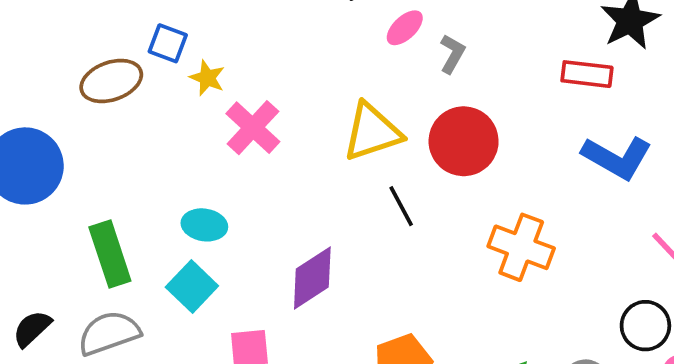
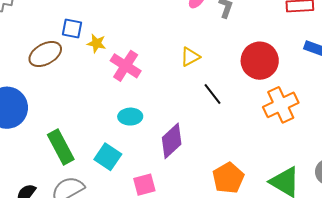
yellow triangle: (372, 132) -> (190, 57), size x0.6
red circle: (464, 141) -> (260, 61), moved
cyan ellipse: (204, 225) -> (130, 117), moved
orange cross: (521, 247) -> (281, 105), turned -36

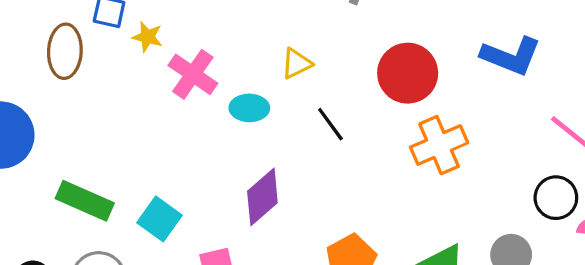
brown ellipse: (45, 54) -> (65, 51), turned -60
cyan ellipse: (130, 117) -> (249, 108), moved
green rectangle: (61, 147) -> (85, 201), turned -40

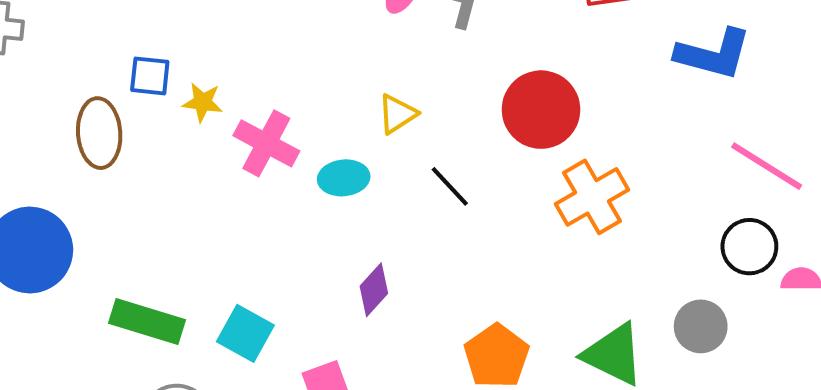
blue L-shape: (511, 56) -> (713, 54), moved
purple diamond: (262, 197) -> (374, 290), size x0.7

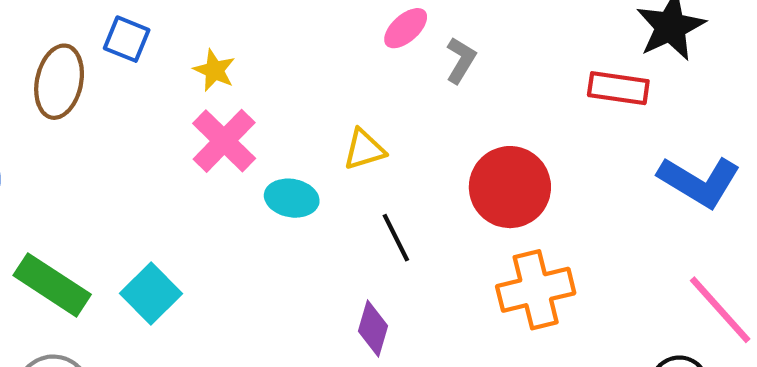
yellow star: (203, 102) -> (214, 70), moved
purple diamond: (374, 290) -> (373, 328), moved, turned -42
cyan square: (245, 333) -> (151, 294), moved

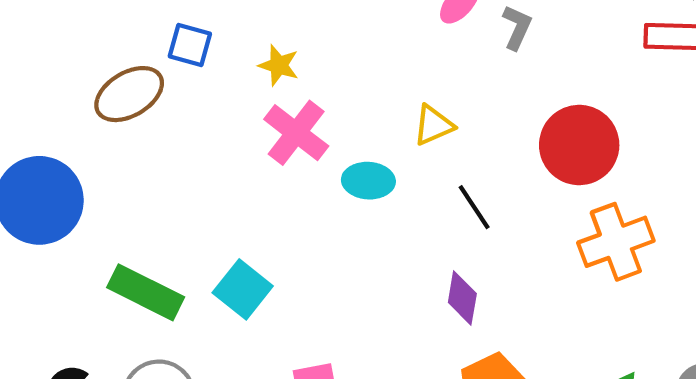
brown ellipse: (59, 82) -> (129, 94), turned 54

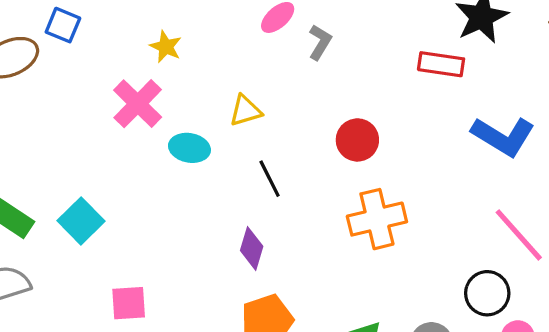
yellow star: (279, 65) -> (166, 47), moved
red circle: (579, 145) -> (357, 140), size x0.7

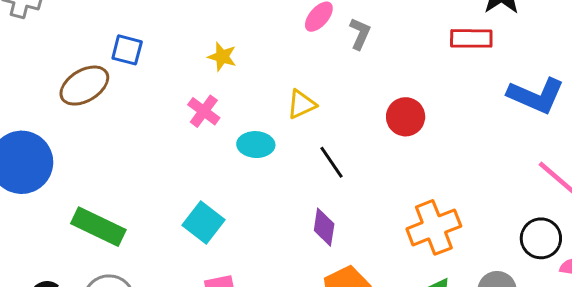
pink cross: (138, 104) -> (204, 111), size x0.7
orange cross: (377, 219) -> (434, 227), moved
cyan square: (81, 221) -> (204, 223), moved

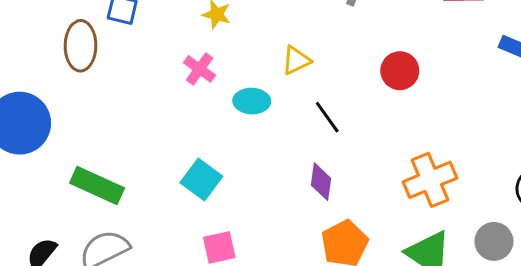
brown ellipse: (84, 86) -> (80, 46), turned -57

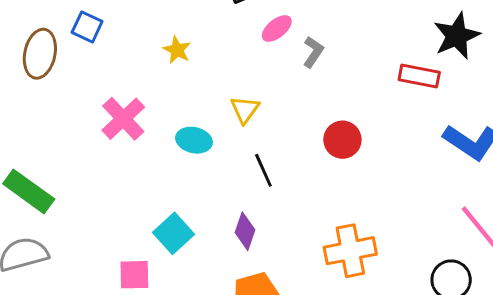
yellow triangle: (296, 60) -> (245, 110), turned -40
pink cross: (200, 69) -> (123, 119), moved, size x1.4
cyan square: (201, 179) -> (173, 233), moved

